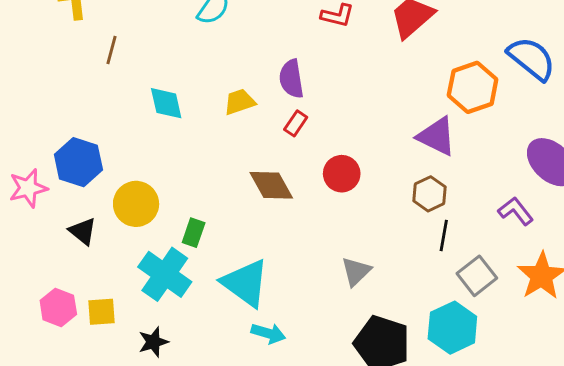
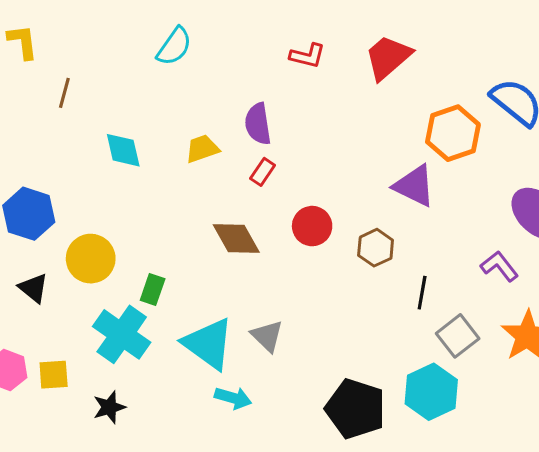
brown hexagon: (429, 194) -> (376, 248), moved
gray triangle: (356, 271) -> (267, 336), moved, turned -32

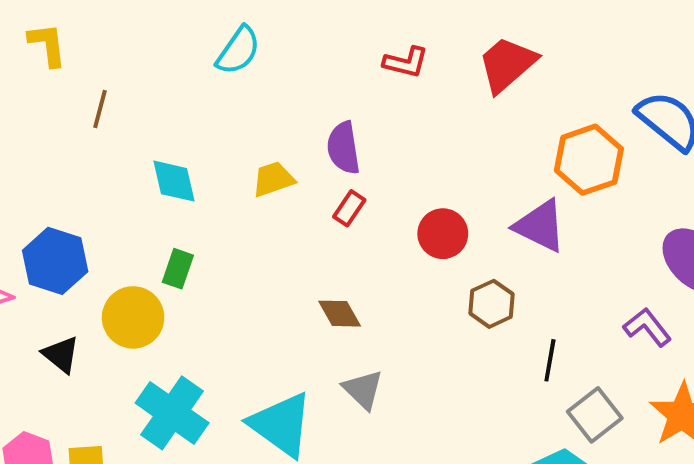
red circle: (312, 226) -> (443, 234), moved
brown diamond: (236, 238) -> (340, 314), moved, size x0.7
green rectangle: (153, 290) -> (178, 269), moved
gray triangle: (267, 336) -> (363, 390), moved

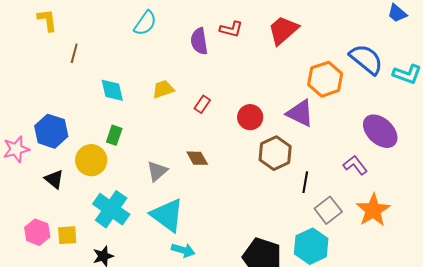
purple semicircle: (343, 148) -> (199, 41), moved
brown hexagon: (492, 304) -> (275, 153), size x1.4
gray triangle: (363, 390) -> (157, 171), moved, turned 35

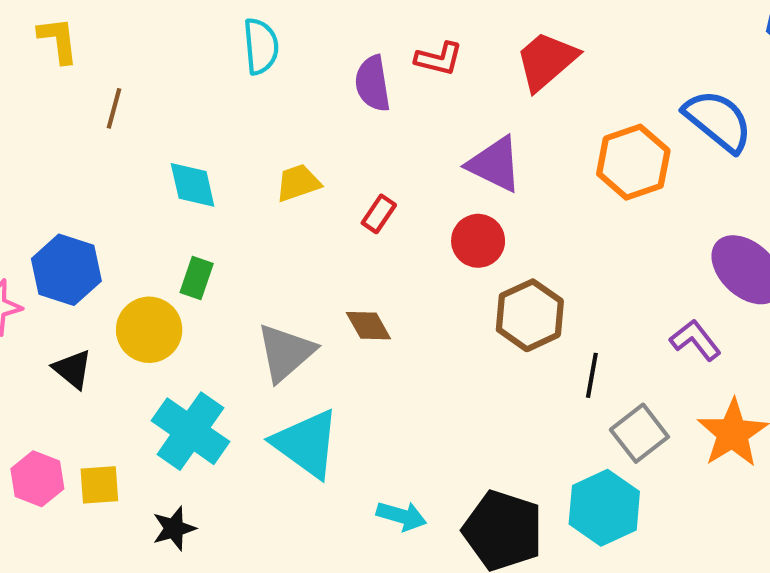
cyan semicircle: (145, 23) -> (261, 46), turned -40
purple triangle: (300, 113) -> (495, 164), moved
gray triangle: (157, 171) -> (286, 353), size x1.4
cyan arrow: (183, 250) -> (402, 516), moved

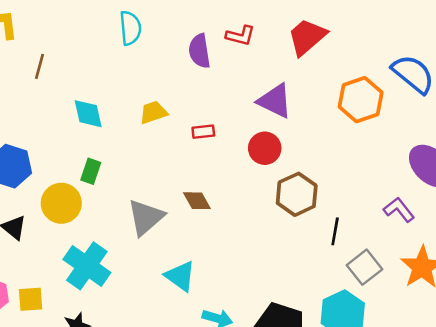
red rectangle: (379, 214) -> (203, 132), turned 50
cyan triangle: (306, 444) -> (180, 276), moved, size x0.7

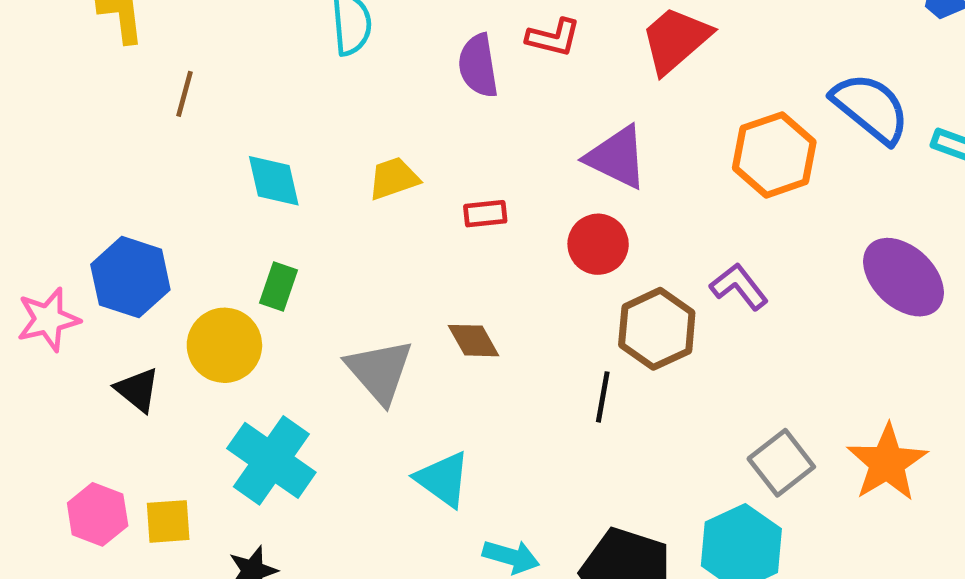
purple L-shape: (399, 210) -> (739, 287), moved
gray triangle: (146, 217) -> (380, 371), turned -30
black line: (335, 231) -> (603, 397), moved

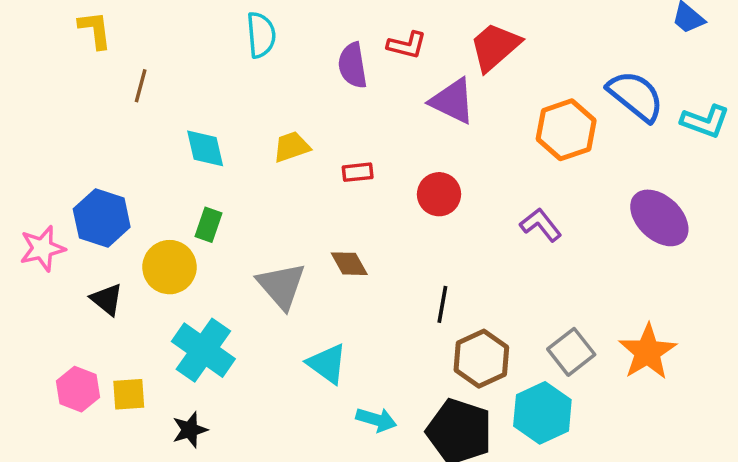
purple triangle: (617, 157) -> (453, 101), moved
brown hexagon: (657, 329) -> (481, 359), moved

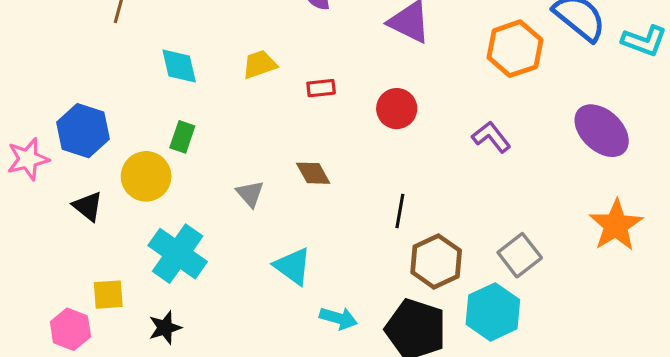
gray triangle: (281, 286) -> (250, 194), size x0.6
orange star: (647, 352) -> (616, 225), moved
pink hexagon: (78, 389) -> (70, 329), moved

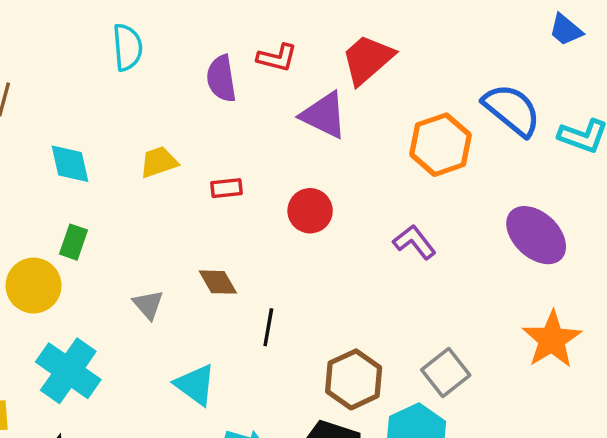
black line: (400, 211) -> (268, 327), moved

